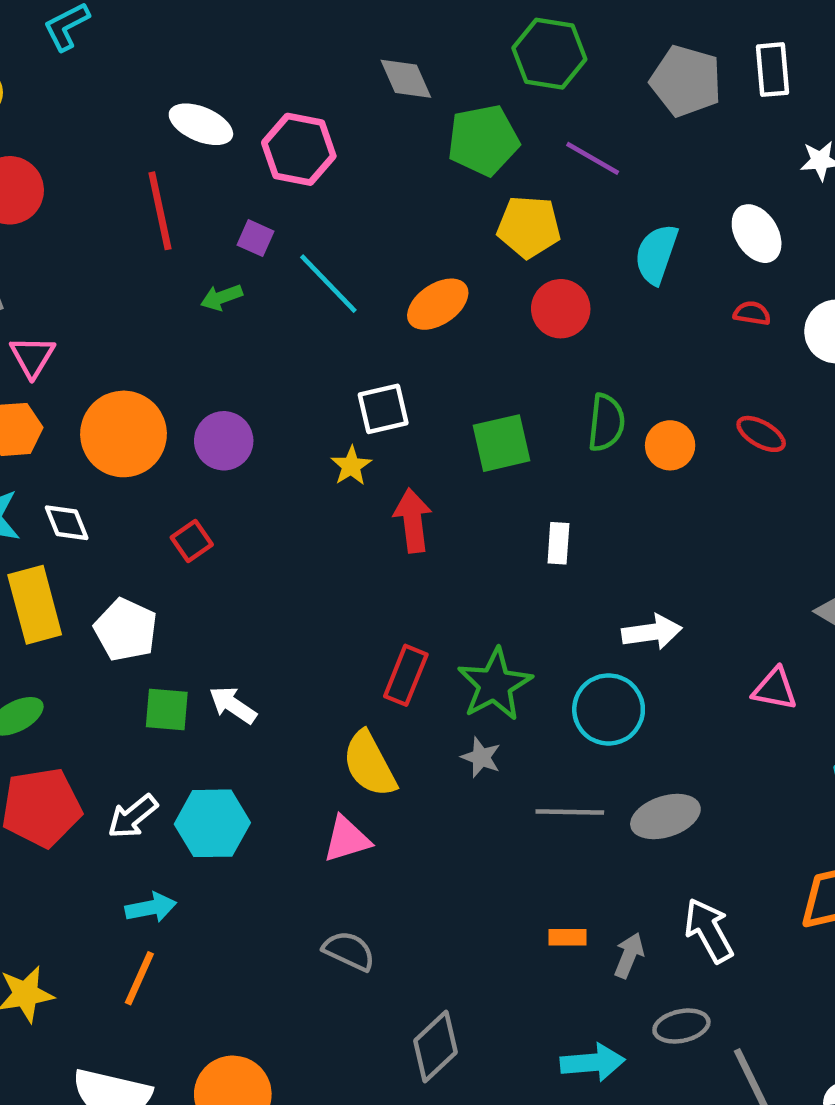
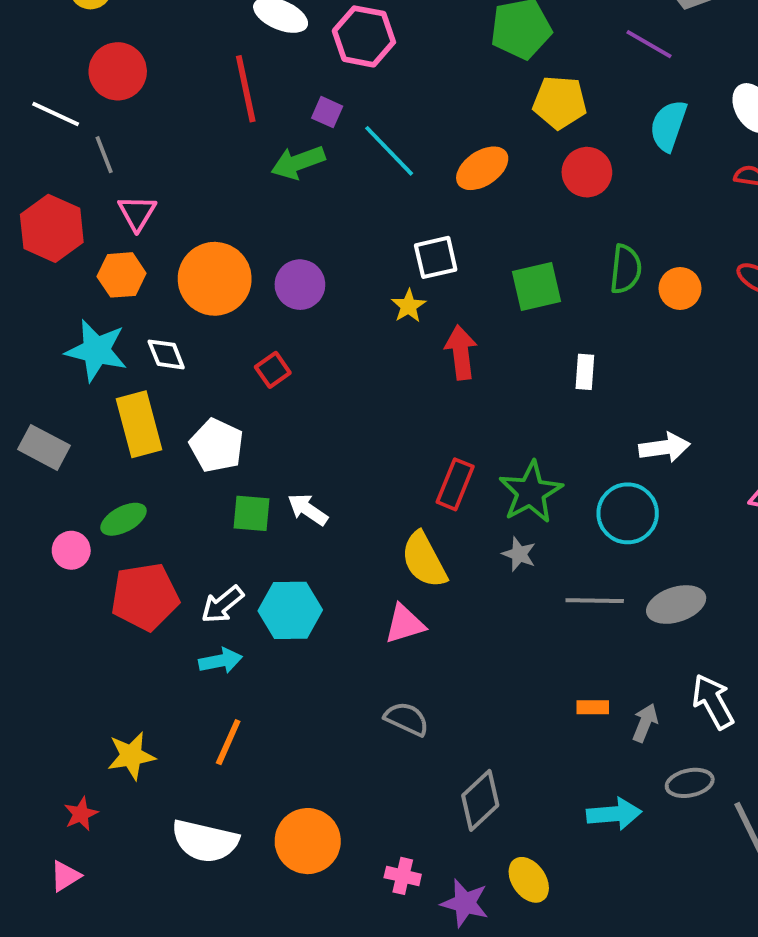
purple line: (593, 158) -> (649, 44), moved
green arrow: (221, 297) -> (298, 162), size x1.5
cyan arrow: (151, 908) -> (220, 661), moved

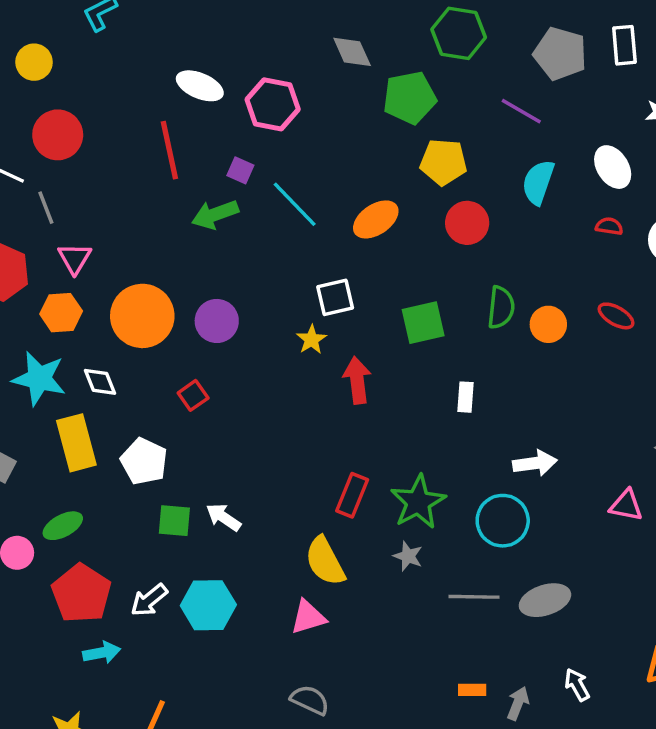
red pentagon: (145, 597) -> (81, 593), turned -30
cyan arrow: (220, 661) -> (102, 653), moved
white arrow: (713, 701) -> (577, 685), size x0.7

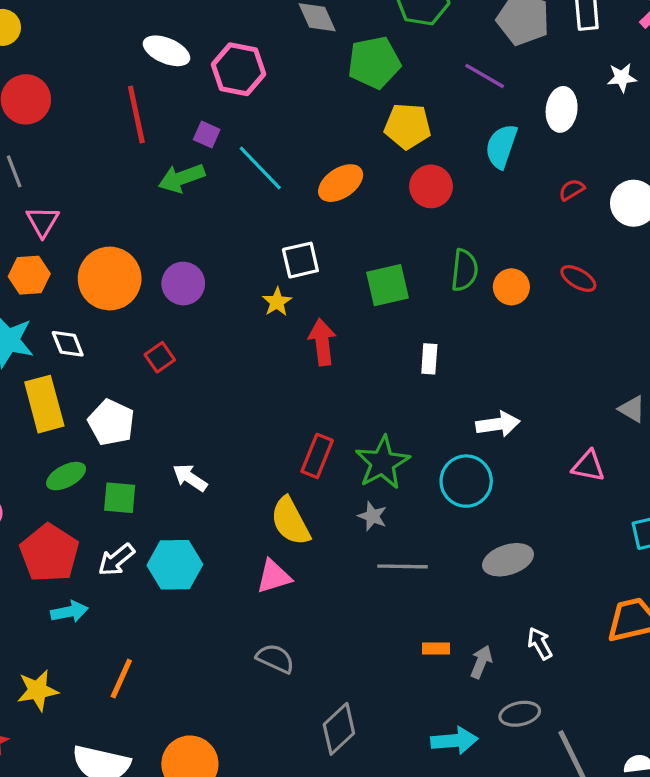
white ellipse: (613, 167) -> (562, 109), moved, turned 39
red semicircle: (609, 226) -> (572, 190), turned -40
green square: (174, 521) -> (120, 498), moved
green ellipse: (63, 526) -> (66, 476), moved
gray line: (474, 597) -> (403, 566), moved

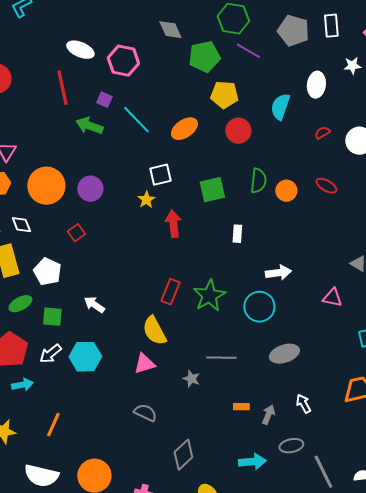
purple line: (485, 76) -> (248, 51), moved
green arrow: (182, 178) -> (89, 126), turned 40
gray star: (372, 516) -> (191, 379), moved

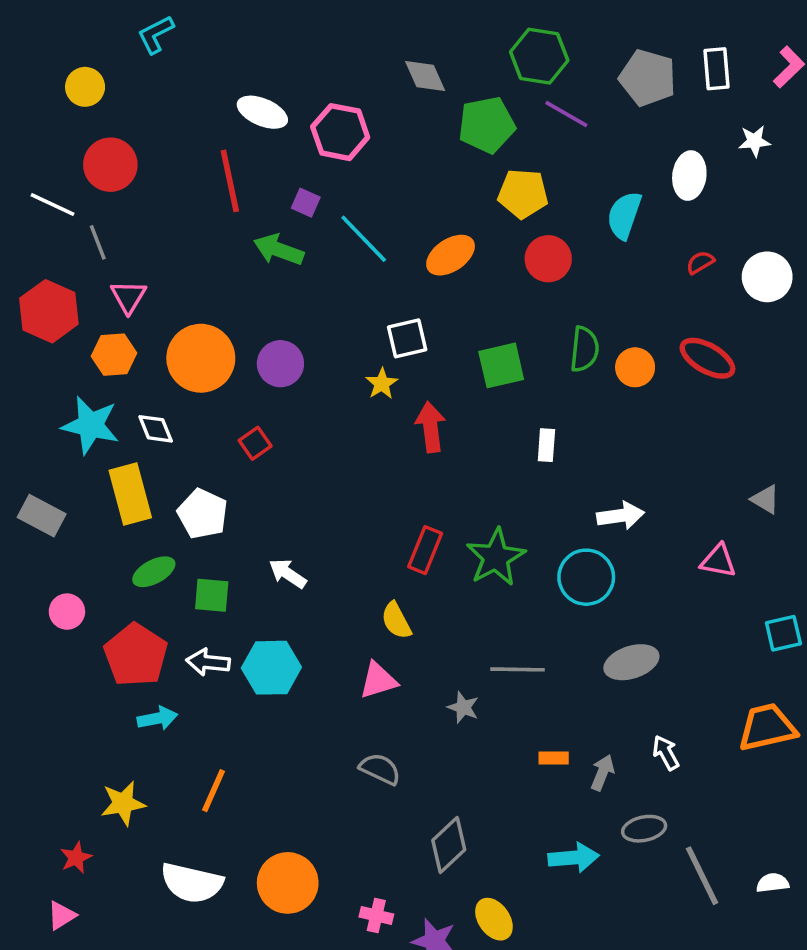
red ellipse: (326, 186) -> (707, 358), size x1.4
yellow semicircle: (154, 331) -> (396, 621), size x0.7
white arrow: (50, 354) -> (208, 662), turned 45

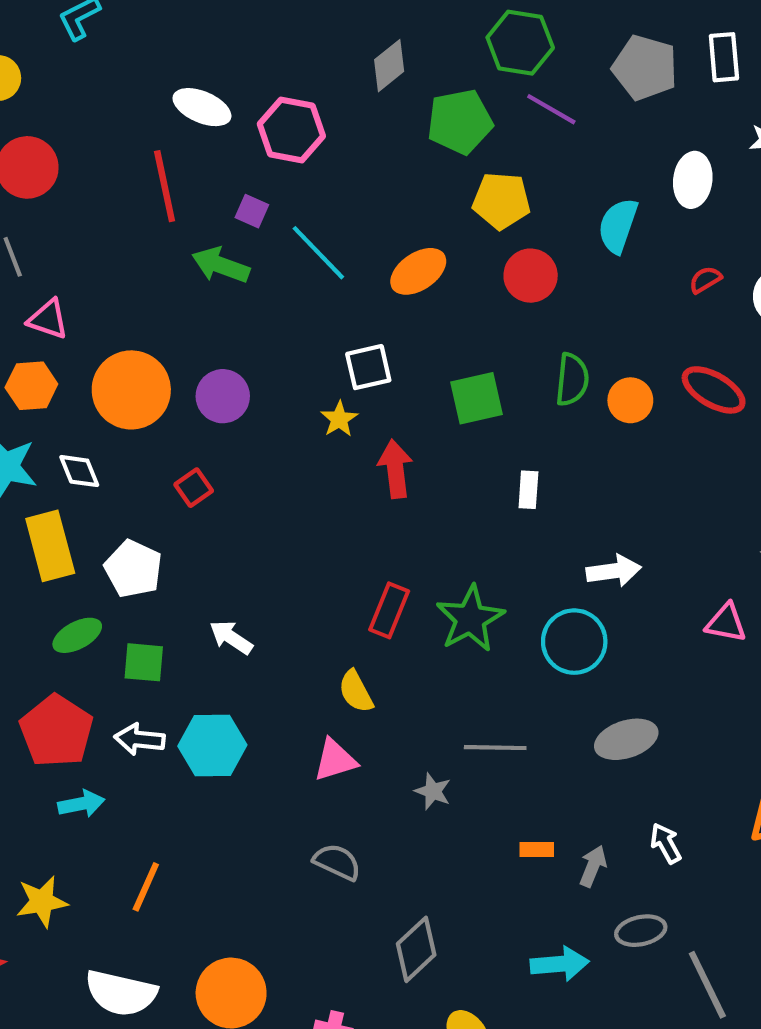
gray diamond: (425, 76) -> (389, 66), turned 75
pink triangle: (128, 297) -> (48, 319), turned -42

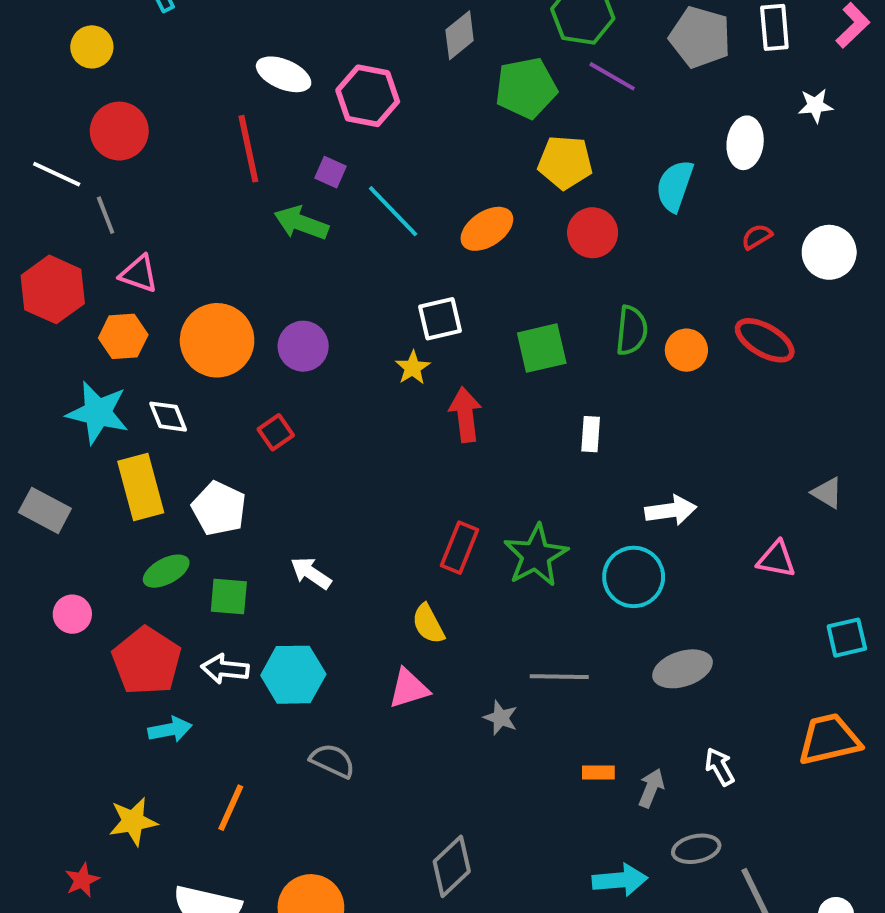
gray semicircle: (337, 862) -> (332, 761), moved
gray diamond: (416, 949) -> (452, 866), moved

